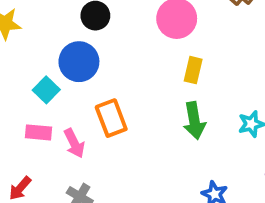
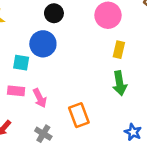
cyan square: (46, 90) -> (21, 63), turned -35
orange rectangle: (111, 118) -> (79, 115), moved

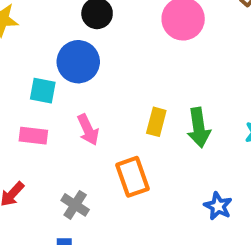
yellow rectangle: (119, 50) -> (156, 122), moved
pink arrow: (40, 98) -> (88, 130), moved

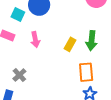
green arrow: (199, 128) -> (92, 41), moved
orange rectangle: (132, 177) -> (86, 72), moved

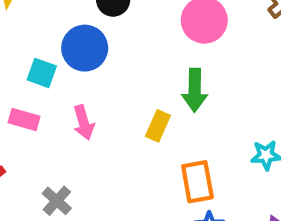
green arrow: (92, 41) -> (195, 90), moved

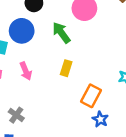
green arrow: (195, 90) -> (61, 33), moved, turned 150
orange rectangle: (197, 182) -> (91, 96), turned 45

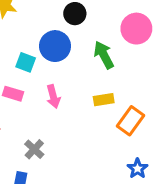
yellow rectangle: (66, 68) -> (104, 100), turned 56
orange rectangle: (91, 96) -> (130, 121), moved

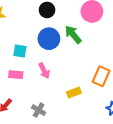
blue circle: (55, 46) -> (49, 39), moved
yellow rectangle: (104, 100) -> (74, 92), moved

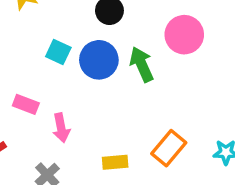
cyan square: (20, 51) -> (58, 52), moved
pink arrow: (44, 71) -> (61, 128), moved

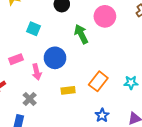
blue circle: (99, 60) -> (55, 58), moved
pink rectangle: (26, 104) -> (16, 59), turned -40

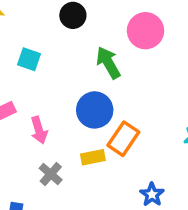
blue circle: (55, 58) -> (95, 110), moved
orange rectangle: (98, 81) -> (123, 139), moved
gray cross: (30, 99) -> (51, 174), moved

